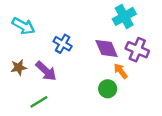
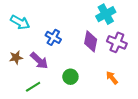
purple diamond: (106, 48) -> (91, 41), turned 35
orange arrow: (121, 71) -> (112, 78), moved
green circle: (108, 89) -> (70, 77), moved

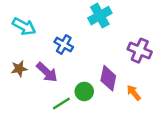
cyan cross: (106, 14) -> (100, 16), moved
purple diamond: (91, 41) -> (108, 78), moved
green line: (33, 87) -> (61, 104), moved

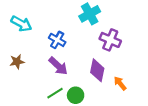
purple cross: (140, 51) -> (110, 40), moved
purple arrow: (47, 72) -> (58, 66), moved
green circle: (84, 91) -> (76, 95), moved

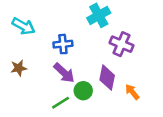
blue cross: (57, 40) -> (63, 44), turned -35
green circle: (76, 95) -> (83, 91), moved

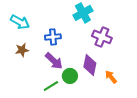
brown star: (19, 68) -> (22, 50), moved

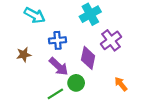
cyan arrow: (20, 22) -> (35, 15), moved
purple cross: (102, 37) -> (111, 40), turned 30
purple diamond: (90, 65) -> (88, 58), moved

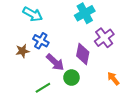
blue cross: (58, 40) -> (41, 41), moved, turned 35
green line: (55, 94) -> (43, 88), moved

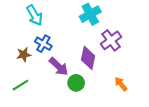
cyan arrow: (33, 14) -> (35, 15), turned 30
green line: (43, 88) -> (20, 85), moved

